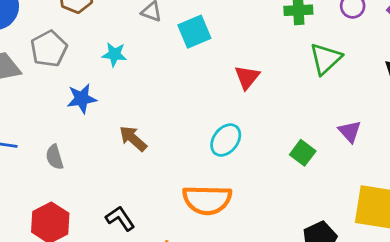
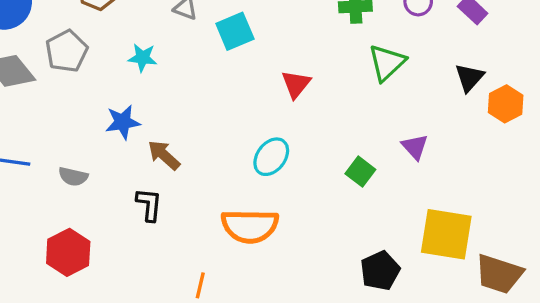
blue star: (82, 99) -> (123, 122), moved
gray semicircle: (55, 157) -> (73, 177), turned -60
black L-shape: (120, 218) -> (149, 205), moved, turned 40

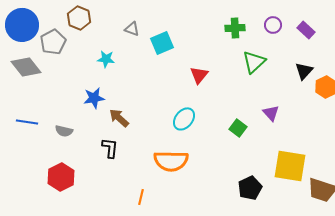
gray pentagon: (67, 51) -> (53, 42), moved

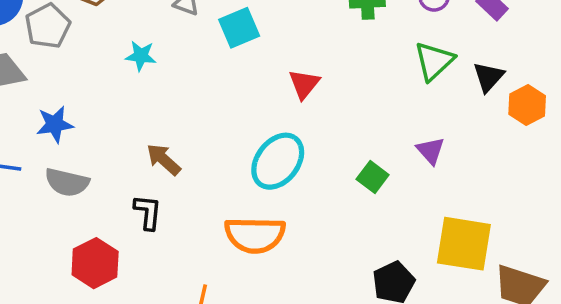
green triangle: (254, 62) -> (434, 61), moved
blue star: (94, 98) -> (55, 124), moved
cyan ellipse: (184, 119) -> (278, 161), size x1.4
gray semicircle: (64, 131) -> (67, 182), size x1.4
red hexagon: (61, 177) -> (95, 263), moved

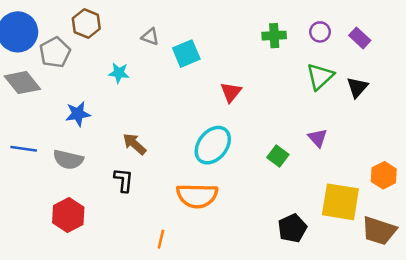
orange hexagon: (527, 105) -> (384, 175), moved
blue star: (55, 124) -> (78, 114), moved
red hexagon: (95, 263) -> (68, 215), moved

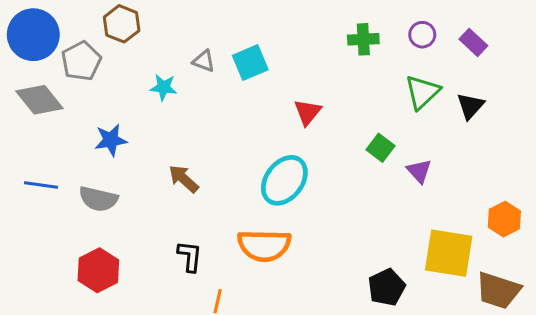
gray triangle: (150, 37) -> (204, 61), moved
green square: (278, 156) -> (380, 148), moved
black L-shape: (124, 180) -> (190, 256), moved

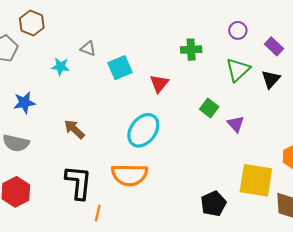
green cross: (363, 39) -> (191, 50), moved
purple rectangle: (473, 42) -> (274, 46), moved
cyan square: (250, 63) -> (120, 68), moved
black L-shape: (190, 256) -> (79, 182), size x1.6

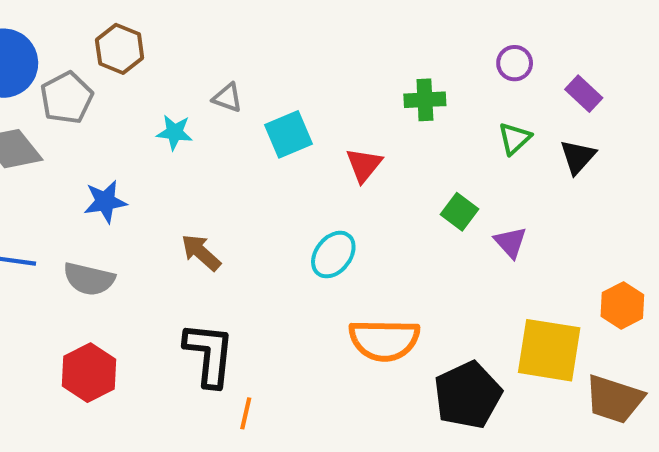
green triangle: (238, 70) -> (515, 138), size x0.7
cyan ellipse: (143, 130) -> (333, 255), size x0.7
orange semicircle: (130, 175) -> (384, 340), moved
black pentagon: (213, 204) -> (468, 395), size x1.4

